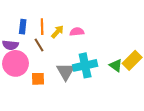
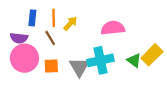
pink semicircle: (77, 32) -> (113, 28), moved, size x1.5
orange square: (38, 79) -> (51, 66), moved

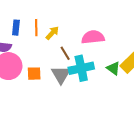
brown line: (50, 38) -> (65, 53), moved

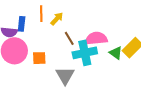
blue rectangle: (16, 28) -> (22, 24), moved
pink semicircle: (93, 37) -> (96, 38), moved
gray triangle: (61, 75) -> (65, 76), moved

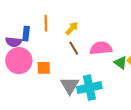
yellow arrow: (57, 19) -> (72, 28), moved
cyan cross: (85, 53) -> (89, 88), moved

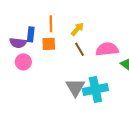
pink circle: (19, 61) -> (23, 62), size x0.6
orange square: (44, 68) -> (49, 44), moved

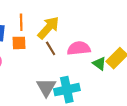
yellow arrow: (77, 29) -> (48, 28), size x1.6

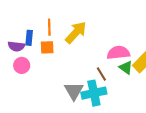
brown line: (51, 48) -> (101, 74), moved
pink semicircle: (79, 48) -> (118, 53), moved

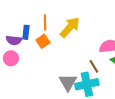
orange square: (47, 47) -> (43, 41), turned -32
pink circle: (22, 65) -> (11, 58), moved

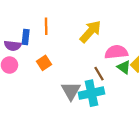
yellow arrow: (70, 27) -> (90, 32), moved
orange square: (43, 41) -> (44, 63), moved

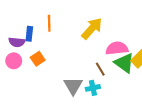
orange square: (44, 63) -> (38, 59), moved
green triangle: (124, 67) -> (124, 63), size x1.5
cyan cross: (91, 93) -> (93, 88), size x0.6

